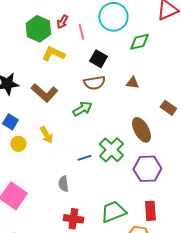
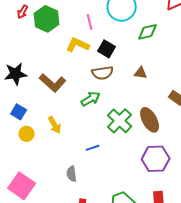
red arrow: (62, 22) -> (23, 12), moved
yellow L-shape: (53, 54) -> (78, 45), moved
green cross: (111, 150) -> (120, 121), moved

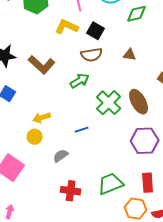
yellow arrow: (55, 125) -> (42, 118), moved, turned 102
yellow circle: (27, 134) -> (35, 137), moved
gray semicircle: (72, 174) -> (61, 156), turned 63

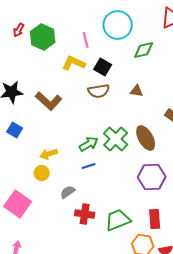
green arrow: (80, 81) -> (89, 144), moved
red cross: (71, 191) -> (85, 214), moved

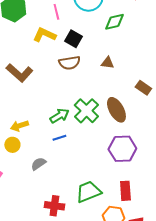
red cross: (85, 214) -> (54, 206), moved

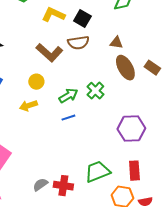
brown L-shape: (19, 73) -> (49, 53), moved
brown ellipse: (116, 110) -> (125, 68), moved
green cross: (86, 111) -> (95, 91), size x0.7
yellow circle: (12, 145) -> (36, 82), moved
gray semicircle: (38, 164) -> (40, 185), moved

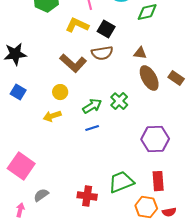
gray semicircle: (40, 185) -> (41, 195), moved

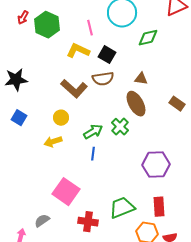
brown ellipse: (149, 78) -> (136, 104), moved
blue line: (92, 128) -> (93, 154), turned -64
pink square: (21, 166) -> (66, 192), moved

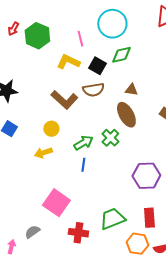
green diamond: (148, 38) -> (121, 55), moved

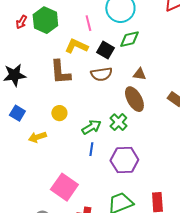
red arrow: (13, 29) -> (21, 22), moved
brown L-shape: (64, 100) -> (60, 72), moved, turned 44
yellow arrow: (43, 153) -> (37, 137), moved
purple hexagon: (146, 176) -> (124, 160), moved

